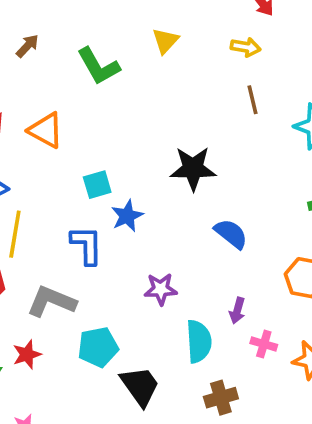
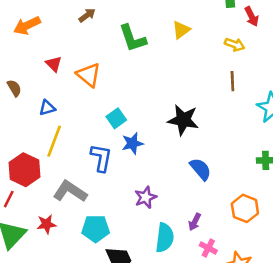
cyan square: (97, 185) -> (116, 118), turned -30
purple star: (161, 289) -> (146, 197), turned -30

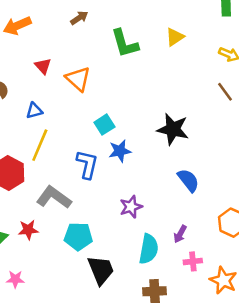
brown line: (232, 81) -> (225, 92), turned -36
pink cross: (208, 248) -> (193, 261), turned -36

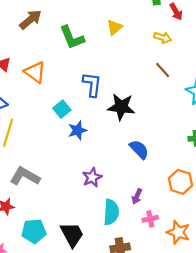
brown arrow: (79, 18) -> (31, 20), size x1.5
blue L-shape: (87, 164) -> (92, 85), moved
cyan pentagon: (78, 236) -> (34, 231), moved

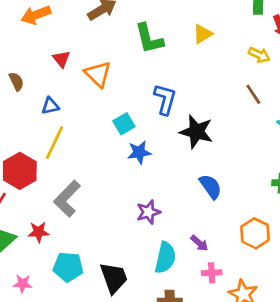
gray L-shape: (25, 176) -> (67, 199), turned -84
purple arrow: (137, 196) -> (199, 243), turned -80

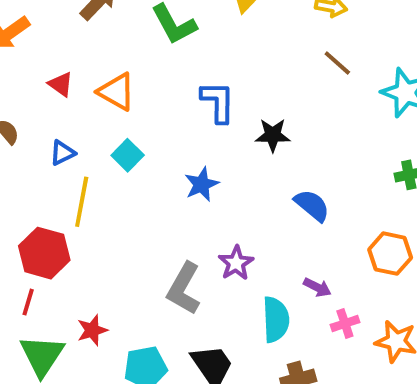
cyan square: (124, 124) -> (128, 155), moved
black star: (196, 132) -> (273, 135), size x0.7
gray L-shape: (67, 199) -> (184, 289), moved

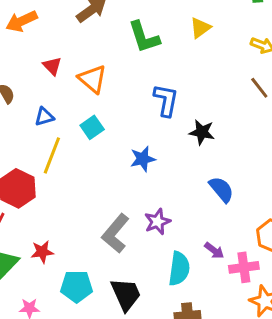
pink cross: (345, 323) -> (244, 267), moved, size x1.4

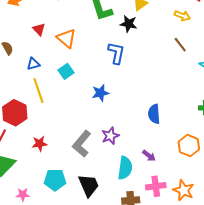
black star: (202, 132) -> (129, 24), moved
yellow line: (52, 155) -> (38, 90), turned -40
blue semicircle: (221, 189) -> (154, 114), turned -144
red star: (42, 252) -> (40, 144), moved
pink cross: (244, 267) -> (156, 186), moved

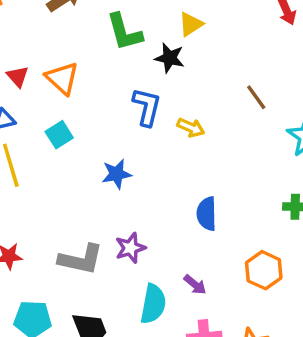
yellow arrow: (182, 16) -> (191, 128), moved
red triangle: (39, 29) -> (18, 77), moved
gray L-shape: (82, 144) -> (81, 259), turned -120

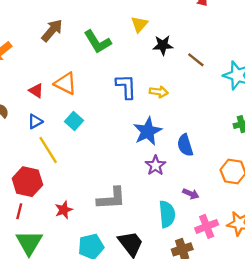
black star: (170, 58) -> (163, 45), moved
blue star: (117, 174) -> (148, 131), moved, size x1.4
purple star: (130, 248) -> (155, 165), moved

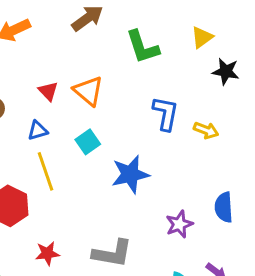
blue star: (148, 131) -> (130, 174), moved

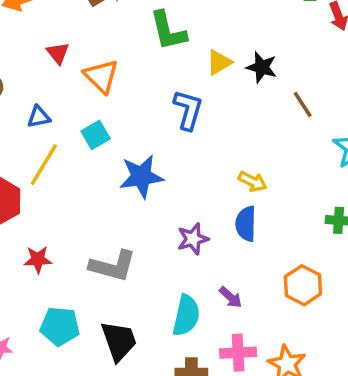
yellow triangle: (202, 37) -> (219, 62), moved
red triangle: (48, 91) -> (58, 53), moved
yellow arrow: (206, 130) -> (253, 181), moved
yellow line: (45, 171) -> (44, 165), turned 45

